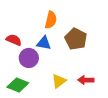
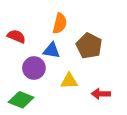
red semicircle: (14, 40) -> (16, 36), moved
yellow triangle: (59, 81) -> (69, 81), moved, turned 35

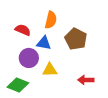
red semicircle: (16, 36) -> (23, 30), moved
yellow triangle: (69, 81) -> (50, 70), moved

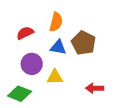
red semicircle: (23, 30) -> (25, 33), turned -49
blue triangle: (44, 43) -> (58, 47), moved

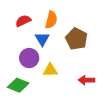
red semicircle: (25, 33) -> (23, 21), moved
blue triangle: (58, 47) -> (42, 39), moved, turned 49

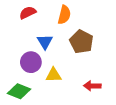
orange semicircle: (51, 20) -> (64, 15), moved
red semicircle: (23, 21) -> (28, 13), moved

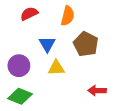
purple circle: (31, 62) -> (19, 66), moved
yellow triangle: (53, 75) -> (56, 68), moved

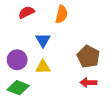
brown pentagon: (86, 44) -> (88, 57), moved
yellow triangle: (56, 68) -> (43, 67), moved

